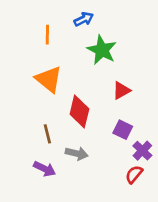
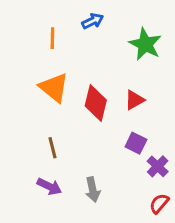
green star: (102, 50) -> (145, 44), moved
red diamond: (79, 111) -> (96, 103), moved
gray arrow: (77, 153) -> (93, 190), moved, turned 65
red semicircle: (134, 174) -> (159, 203), moved

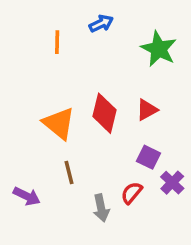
orange triangle: (54, 88) -> (59, 123), moved
brown line: (52, 148) -> (69, 172), moved
purple arrow: (49, 186) -> (27, 196), moved
red semicircle: (159, 203) -> (132, 193), moved

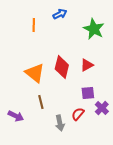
purple square: (149, 157) -> (88, 93), turned -32

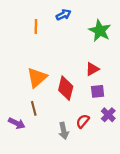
red diamond: (62, 67) -> (66, 88), moved
orange triangle: (35, 73) -> (37, 78), turned 40
purple square: (88, 93) -> (98, 91), moved
brown line: (41, 102) -> (34, 108), moved

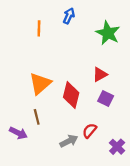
blue arrow: (64, 15) -> (69, 16), turned -40
purple square: (98, 91) -> (106, 99), turned 32
purple cross: (108, 115) -> (117, 147), moved
gray arrow: (64, 131) -> (69, 141), turned -105

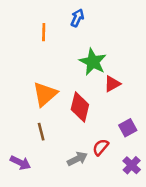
green star: (108, 33) -> (93, 62), moved
purple square: (106, 99) -> (128, 128), moved, turned 35
purple arrow: (18, 133) -> (20, 163), moved

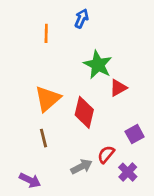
purple arrow: (20, 163) -> (30, 180), moved
purple cross: (132, 165) -> (128, 172), moved

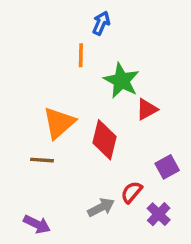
orange line: (46, 33) -> (81, 55), moved
brown line: (43, 138) -> (42, 160), moved, turned -72

